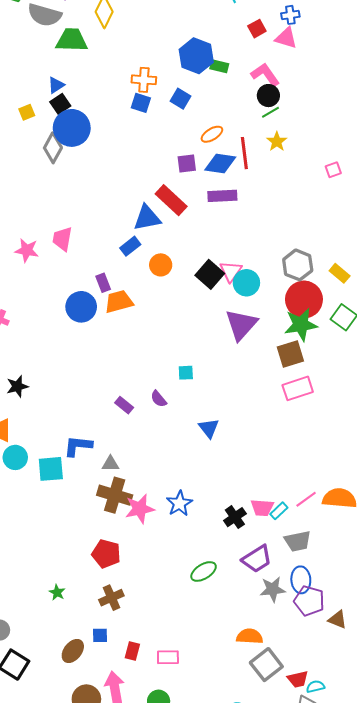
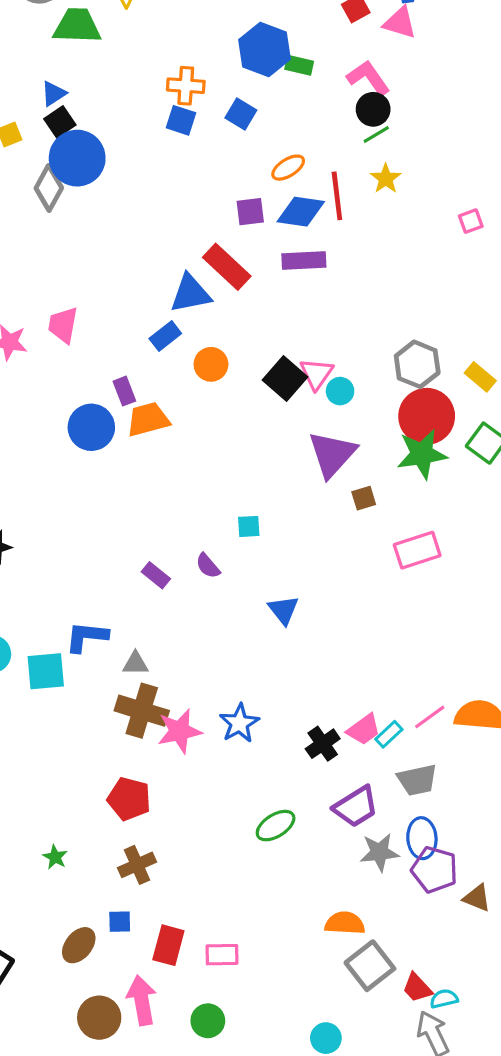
cyan circle: (246, 283) -> (340, 391), size x0.7
brown square: (290, 354) -> (364, 498), moved, size x0.6
pink trapezoid: (262, 508) -> (364, 730), turned -40
red rectangle: (132, 651) -> (168, 945), size x1.4
red trapezoid: (298, 679) -> (417, 988), turned 60

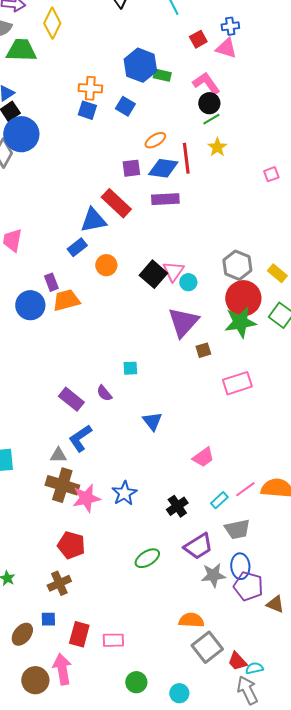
purple rectangle: (156, 575) -> (71, 399), size x1.4
blue L-shape: (87, 637) -> (80, 438), moved, turned -40
pink trapezoid: (364, 730) -> (203, 457), moved
red pentagon: (129, 799) -> (71, 545), moved
green circle: (208, 1021) -> (136, 682), moved

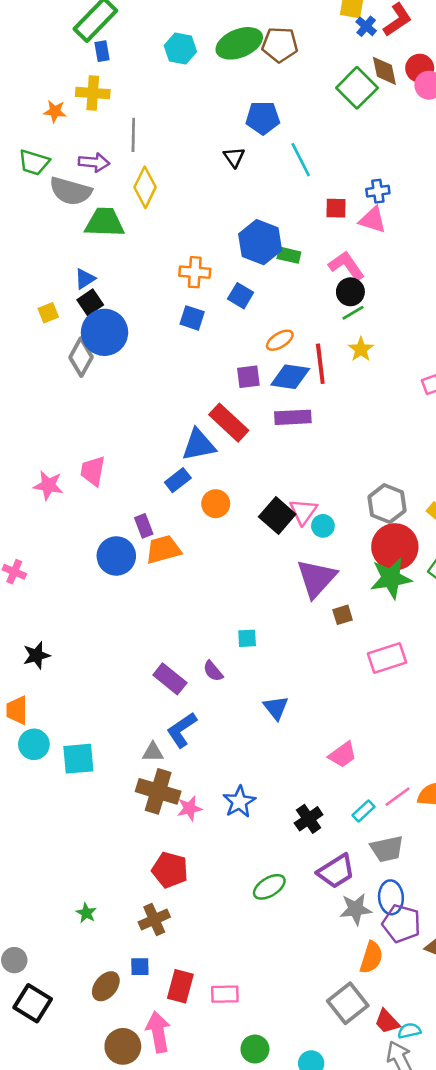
red square: (198, 39) -> (336, 208), turned 30
blue square: (87, 110) -> (192, 318), moved
pink star: (86, 498) -> (190, 808), size x0.7
orange semicircle: (191, 620) -> (371, 957), moved, turned 105

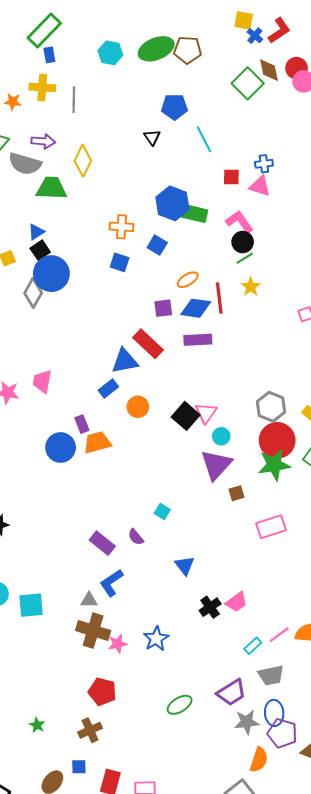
gray line: (133, 135) -> (74, 100), moved
green rectangle: (289, 255) -> (195, 214), size x1.4
cyan circle: (323, 526) -> (221, 436), moved
cyan square: (247, 638) -> (162, 512), turned 35
black cross: (309, 819) -> (210, 607), moved

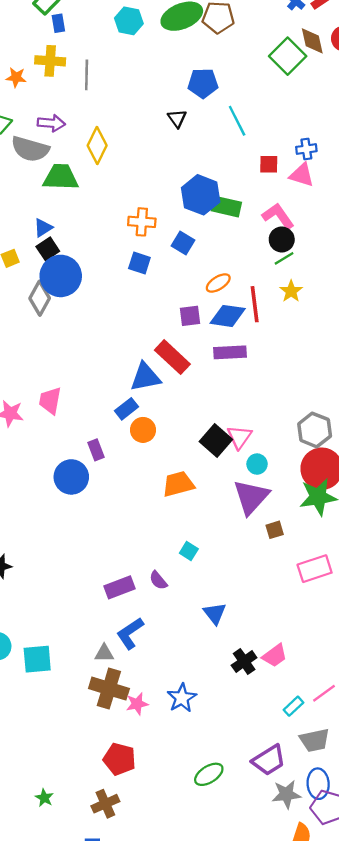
orange circle: (138, 407) -> (143, 430), moved
orange trapezoid: (97, 442) -> (178, 484), moved
purple rectangle: (102, 543) -> (119, 587), turned -60

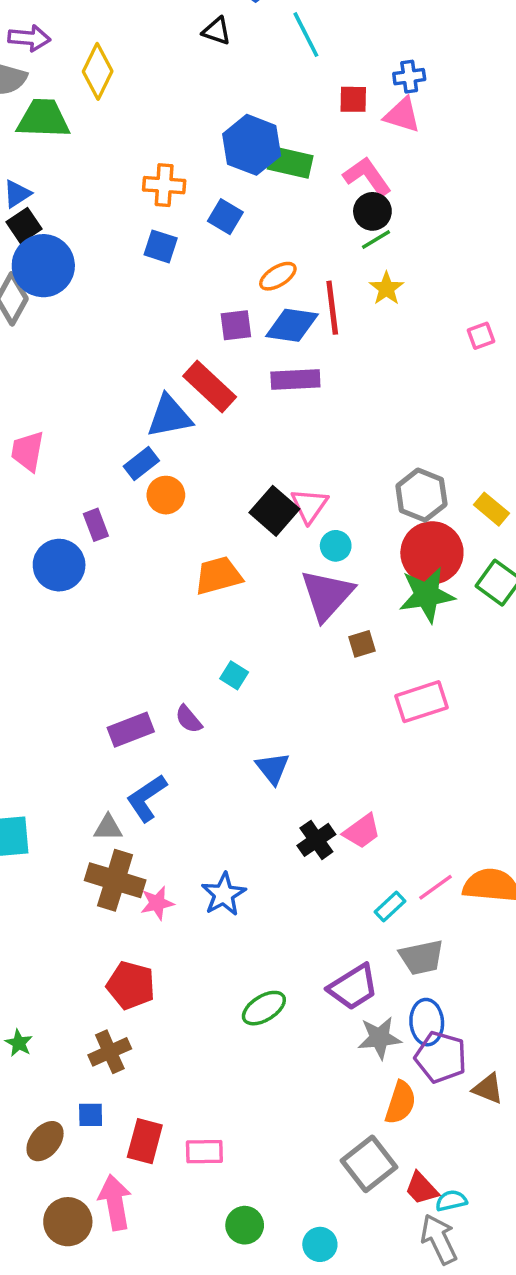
black triangle: (177, 118) -> (217, 31), turned -36

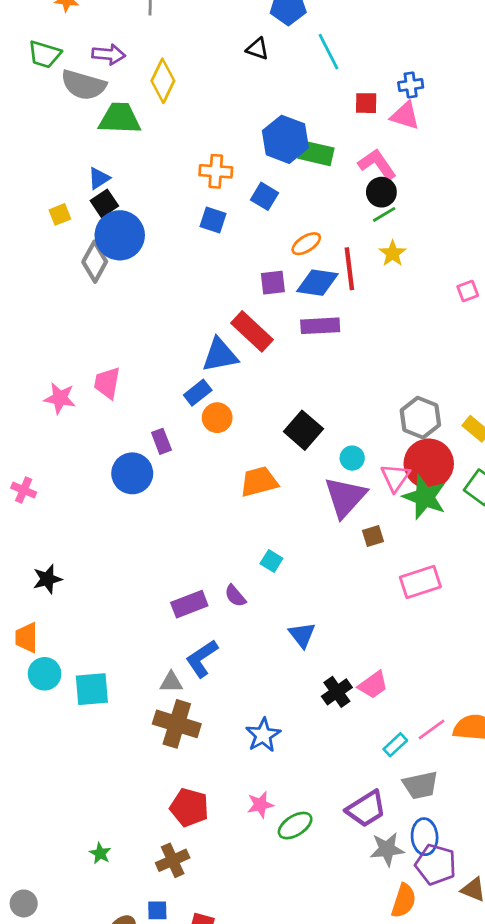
pink triangle: (309, 506) -> (395, 478), moved
green star: (427, 595) -> (425, 497), turned 30
pink star: (157, 903) -> (260, 805), moved

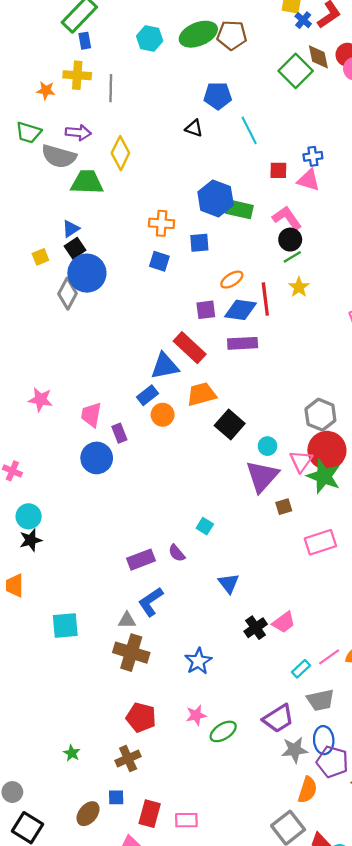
blue square: (264, 196) -> (199, 243), turned -36
pink trapezoid: (107, 383) -> (91, 415), moved
orange trapezoid: (259, 482) -> (202, 394), moved
cyan circle: (45, 674) -> (29, 516), moved

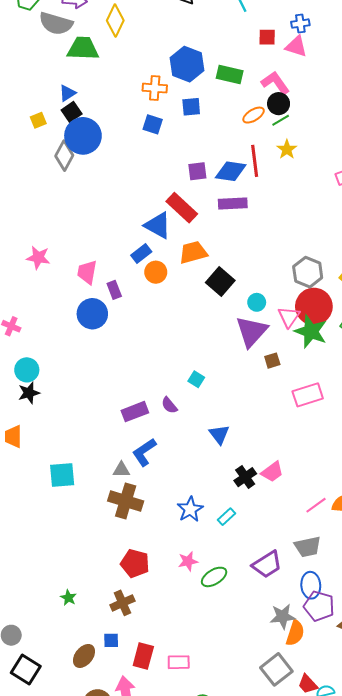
blue hexagon: (216, 198) -> (187, 64), moved
orange ellipse: (232, 280) -> (254, 115), moved
blue triangle: (165, 366) -> (158, 225), turned 40
cyan rectangle: (301, 669) -> (227, 517), moved
gray star: (295, 750) -> (283, 616), moved

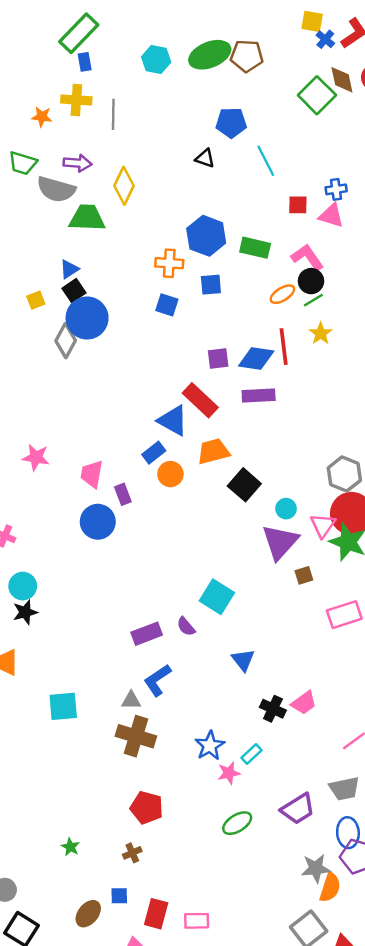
cyan square: (196, 379) -> (217, 597), size x1.8
black cross: (245, 477) -> (273, 709), turned -30
pink star: (188, 561) -> (229, 773), moved
brown cross: (122, 603) -> (132, 853), size x0.7

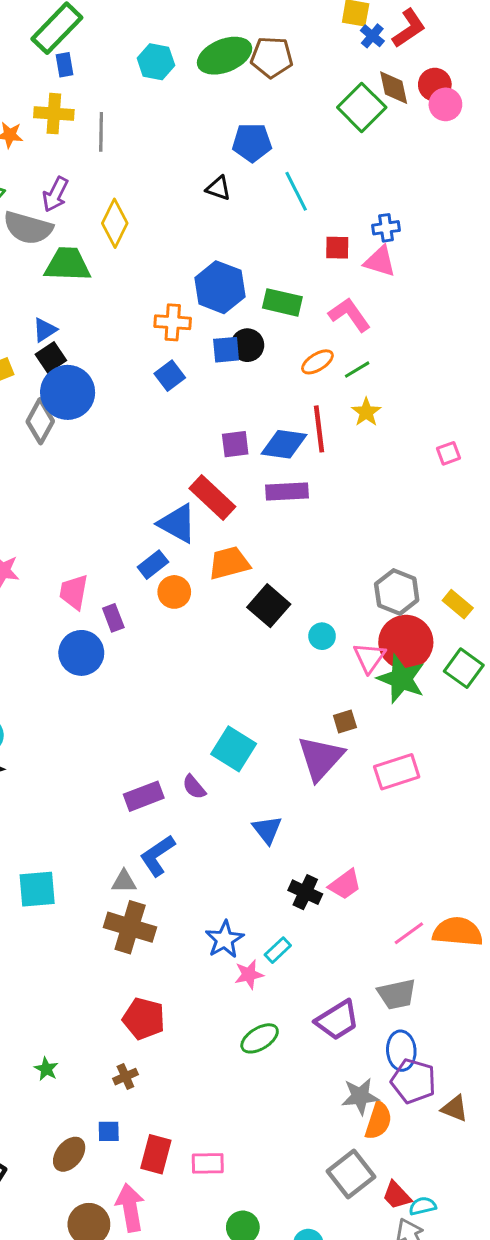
purple arrow: (78, 163) -> (55, 194), turned 112
black circle: (311, 281) -> (247, 345), moved
blue square: (167, 305) -> (170, 376), turned 35
purple triangle: (280, 542) -> (321, 758), moved

